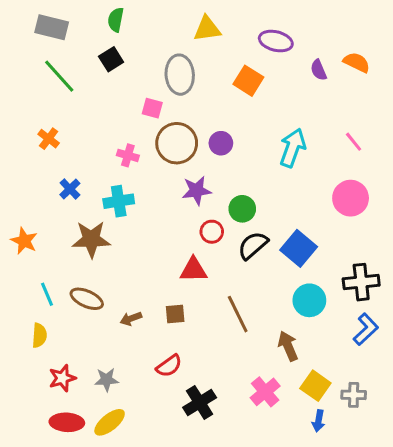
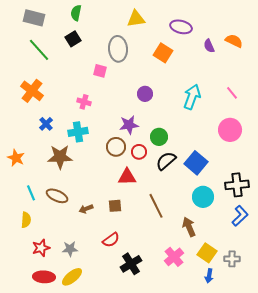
orange cross: (49, 139) -> (32, 91), size x1.6
brown circle: (177, 143) -> (116, 147), moved, size x0.7

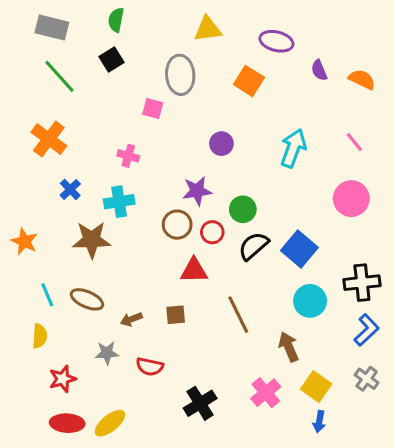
orange semicircle: (234, 41) -> (362, 79), moved
red semicircle: (111, 240) -> (150, 367), moved, turned 48
gray star: (70, 249) -> (107, 353), moved
gray cross: (232, 259) -> (367, 379), moved, turned 35

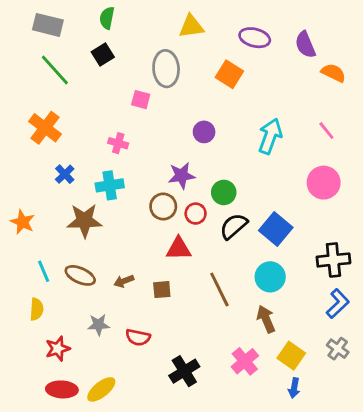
purple semicircle: (319, 70) -> (305, 45), moved, size x1.4
cyan circle: (310, 301) -> (270, 277), moved
brown arrow: (131, 319) -> (124, 281), moved

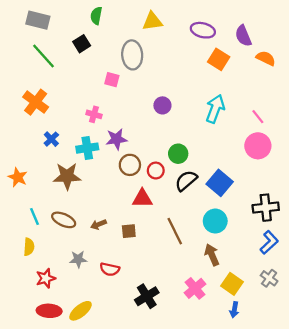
green semicircle: (107, 18) -> (96, 16), moved
orange square: (229, 74) -> (219, 59), moved
pink line: (326, 131) -> (258, 117), moved
purple star: (182, 176) -> (116, 139), moved

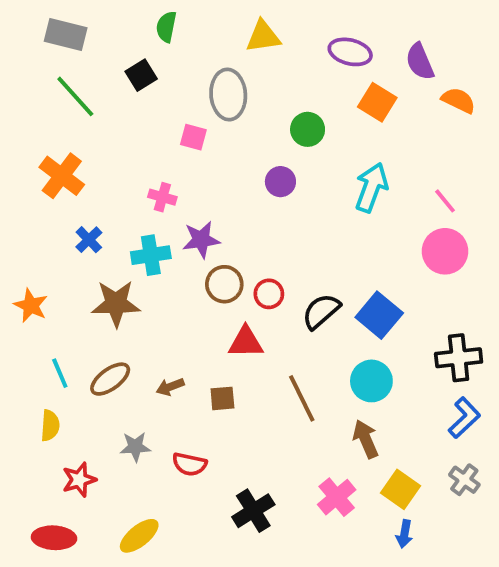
green circle: (178, 154) -> (308, 129), moved
brown ellipse: (64, 220) -> (110, 379), turned -60
red ellipse: (49, 311) -> (54, 538), moved

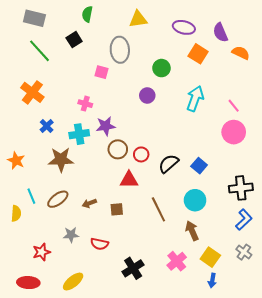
blue square: (379, 315) -> (199, 166), size x0.7
yellow semicircle: (50, 425) -> (16, 213), moved

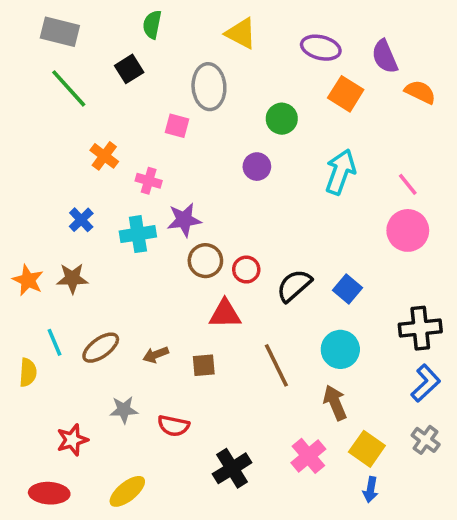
yellow triangle: (138, 19) -> (241, 33), turned 36
orange cross: (32, 92) -> (104, 156), moved, size x0.7
brown star: (61, 160) -> (72, 278), moved, size x0.7

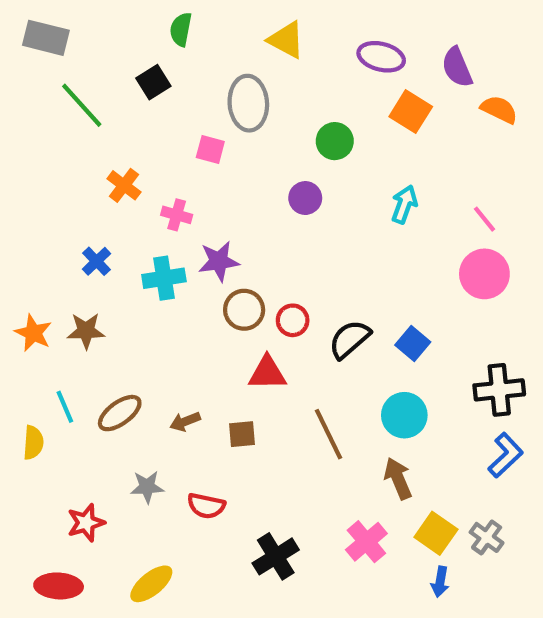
gray rectangle: (60, 32) -> (46, 38), moved
cyan arrow: (340, 172) -> (404, 204), size x0.7
gray cross: (426, 440) -> (487, 537), moved

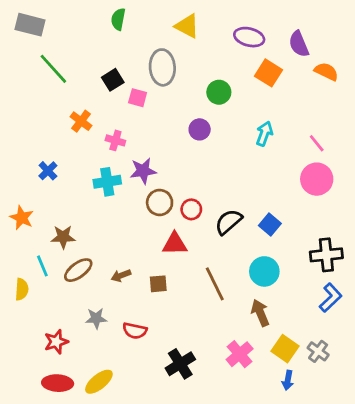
black square: (153, 82) -> (113, 80), moved
blue cross: (97, 261) -> (48, 171), moved
brown star: (86, 331) -> (63, 237), moved
red ellipse: (59, 586) -> (58, 383), moved

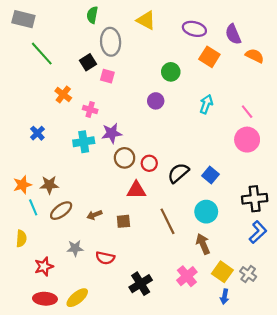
gray ellipse: (162, 67) -> (111, 42), moved
orange star: (22, 218) -> (22, 185), moved, turned 30
yellow semicircle: (22, 289) -> (21, 239), moved

